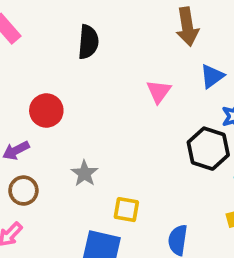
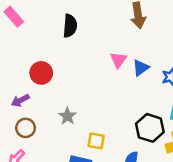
blue triangle: (212, 76) -> (141, 68), moved
black hexagon: (208, 149) -> (150, 128), moved

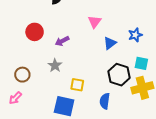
blue triangle: (141, 68) -> (110, 43), moved
purple arrow: (20, 100) -> (62, 41), moved

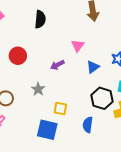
purple arrow: (62, 41) -> (57, 65), moved

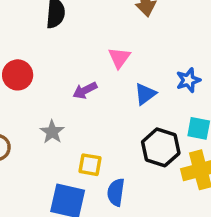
blue semicircle: (88, 125) -> (116, 192), moved

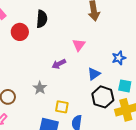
red circle: (18, 75) -> (20, 32), moved
blue triangle: (145, 94) -> (94, 74), moved

